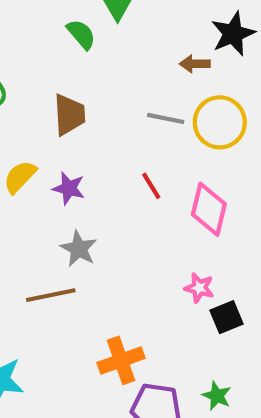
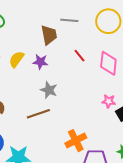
brown trapezoid: (69, 115) -> (49, 35), moved
gray line: (166, 118) -> (69, 20), moved

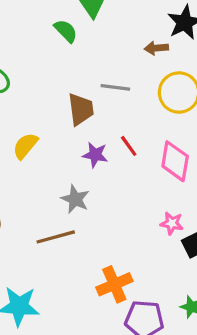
purple star: (40, 62) -> (95, 155), moved

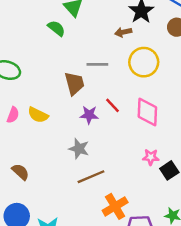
yellow semicircle: (25, 146) -> (38, 115), turned -96
brown line: (56, 237) -> (91, 177), moved

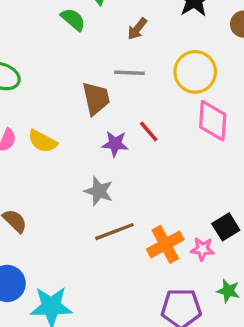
brown arrow: (123, 32) -> (137, 29), moved, turned -42
pink diamond: (147, 112) -> (213, 121), moved
pink star: (151, 157) -> (202, 249), moved
orange cross: (115, 206) -> (165, 244), moved

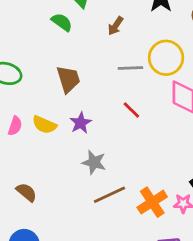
gray line: (129, 73) -> (130, 68), moved
brown trapezoid: (96, 98) -> (68, 79), moved
purple star: (115, 144) -> (81, 123), moved, turned -30

